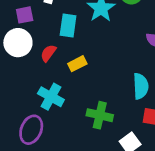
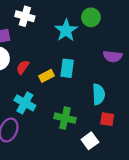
cyan rectangle: (68, 25) -> (67, 68), moved

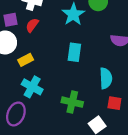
red semicircle: (23, 67) -> (32, 25), moved
yellow rectangle: (47, 76) -> (26, 60), moved

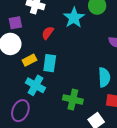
red semicircle: (32, 25) -> (48, 33), moved
cyan rectangle: (74, 52) -> (50, 63), moved

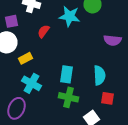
cyan star: (74, 18) -> (70, 16), turned -30
cyan rectangle: (50, 63) -> (66, 74), moved

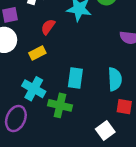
yellow rectangle: (26, 58) -> (37, 53), moved
green cross: (68, 97) -> (60, 105), moved

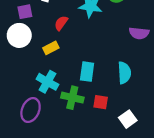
red square: (124, 107) -> (101, 102), moved
white square: (105, 130) -> (128, 119), moved

